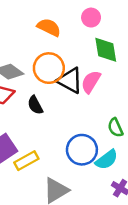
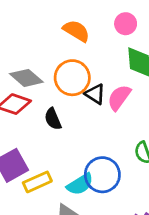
black triangle: (70, 80) -> (95, 94), size x0.7
cyan semicircle: (107, 160) -> (80, 184), moved

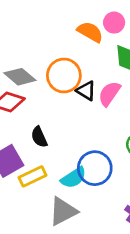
orange semicircle: (76, 31) -> (90, 32), moved
black semicircle: (53, 119) -> (39, 137), moved

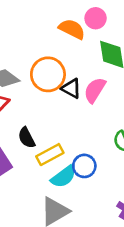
blue circle: (95, 168) -> (84, 166), size x0.7
yellow rectangle: (32, 176) -> (50, 155), moved

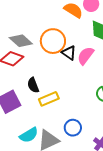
blue circle: (84, 166) -> (73, 128), moved
cyan semicircle: (63, 177) -> (29, 135), moved

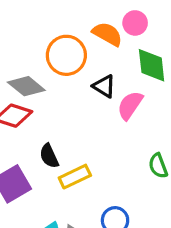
orange circle: (53, 41) -> (66, 55), moved
black triangle: (69, 53) -> (104, 86), moved

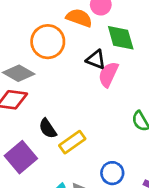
black triangle: (104, 86) -> (96, 59), moved

